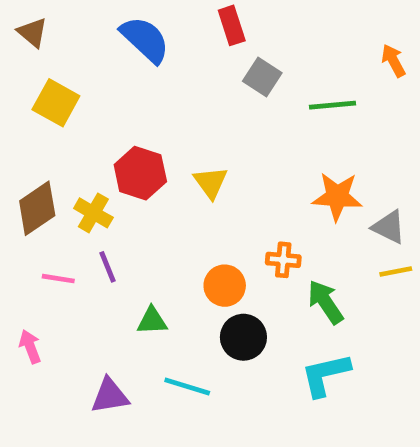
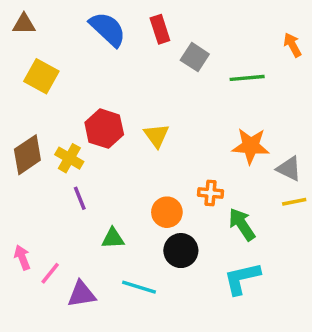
red rectangle: (232, 25) -> (160, 29), moved
brown triangle: (32, 32) -> (24, 24), turned -40
pink line: (58, 279) -> (50, 273), moved, turned -60

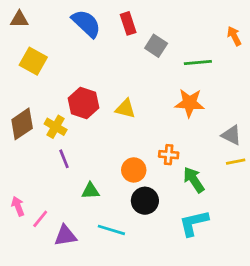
yellow triangle: (156, 135) -> (125, 109), turned -40
orange star: (251, 146) -> (190, 103), moved

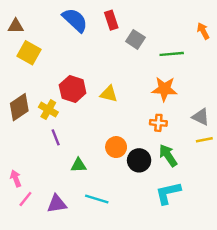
brown triangle: (19, 19) -> (16, 26), moved
orange cross: (169, 155) -> (158, 123), moved
black circle: (145, 201) -> (139, 160), moved
pink line: (40, 219) -> (25, 199), moved

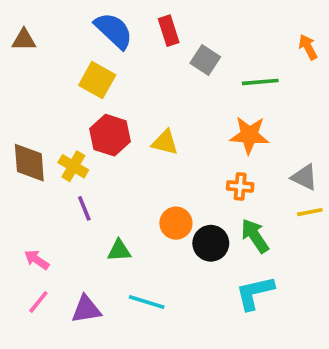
yellow square: (29, 53) -> (97, 80), moved
brown diamond: (19, 107) -> (29, 163), turned -60
pink arrow: (16, 178) -> (37, 260), moved, turned -35

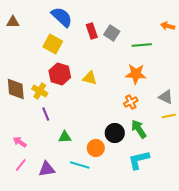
red rectangle: (169, 31) -> (92, 31), moved
orange arrow: (308, 47) -> (168, 26), turned -48
orange cross: (240, 186) -> (131, 102), turned -32
orange circle: (176, 223) -> (96, 148), moved

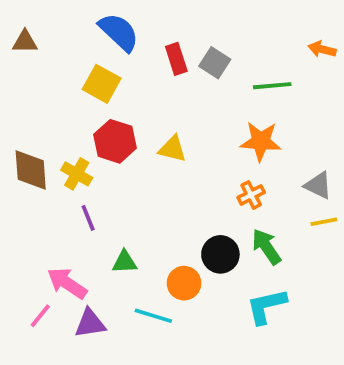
pink arrow: (20, 142) -> (67, 283), moved, size x1.5

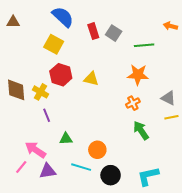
black circle: (220, 254) -> (111, 175), moved
cyan L-shape: (266, 306) -> (148, 176), moved

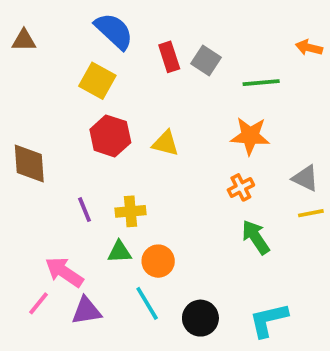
yellow cross: (41, 92) -> (131, 211), moved, turned -35
orange circle: (97, 150) -> (158, 261), moved
cyan line: (81, 167) -> (147, 303), turned 42

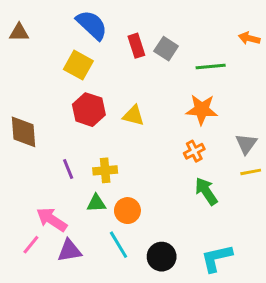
gray triangle: (305, 178) -> (246, 144), turned 40

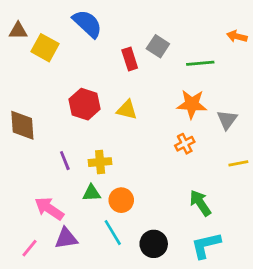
red rectangle: (136, 46) -> (130, 59), moved
yellow square: (78, 65) -> (45, 48), moved
gray triangle: (246, 144) -> (227, 120), moved
green arrow: (206, 191) -> (200, 203), moved
pink line: (31, 245) -> (29, 248), moved

